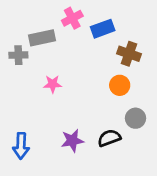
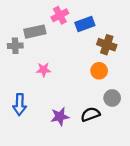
blue arrow: (21, 146) -> (20, 105), moved

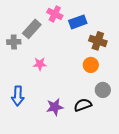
pink cross: (60, 15) -> (55, 14), turned -35
gray rectangle: (35, 32) -> (32, 29), turned -36

